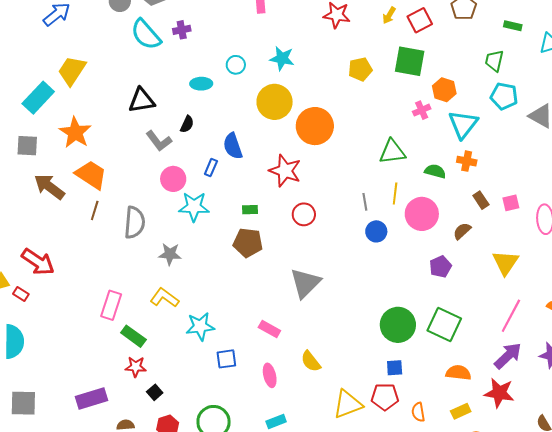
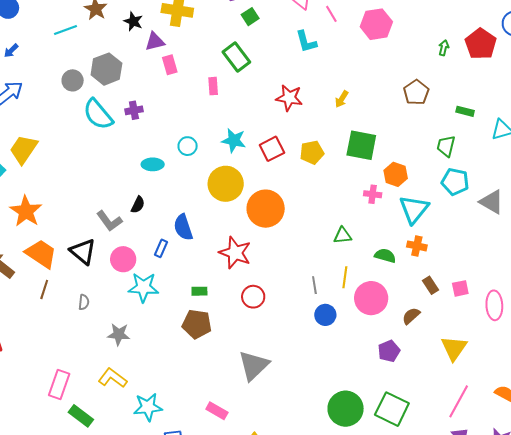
red square: (420, 20) -> (272, 149), moved
black triangle: (142, 100) -> (83, 252), moved, turned 48
pink cross: (422, 110) -> (373, 194), turned 30
green triangle: (392, 152) -> (343, 236), size x0.7
gray semicircle: (135, 222) -> (84, 302), size x0.5

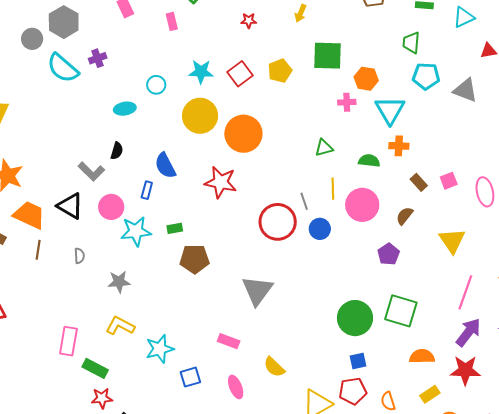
red star: (289, 98) -> (249, 21), size x0.6
green rectangle: (199, 291) -> (175, 228), moved
red circle: (253, 297) -> (278, 222), moved, size x1.6

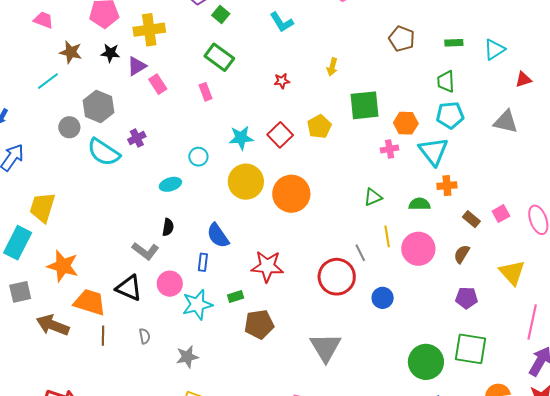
cyan pentagon: (426, 76) -> (450, 115), moved
red star: (221, 182) -> (267, 266), moved
blue circle: (320, 229) -> (383, 298), moved
purple pentagon: (388, 254) -> (467, 298), moved, turned -30

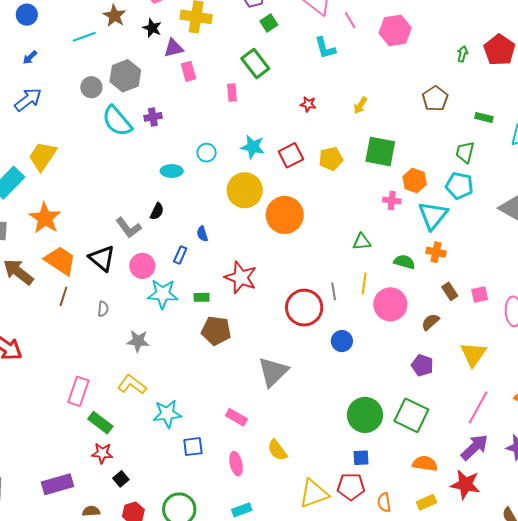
blue semicircle: (218, 236) -> (202, 234), size x0.6

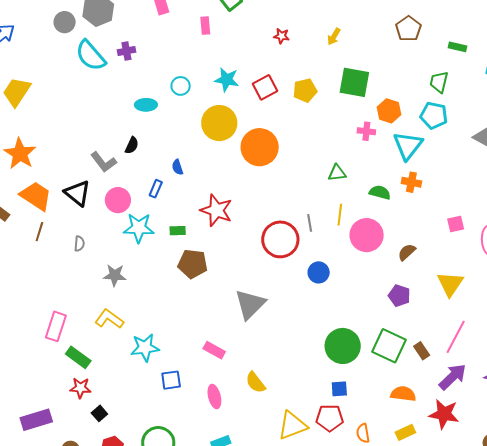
brown rectangle: (450, 291) -> (422, 351), moved

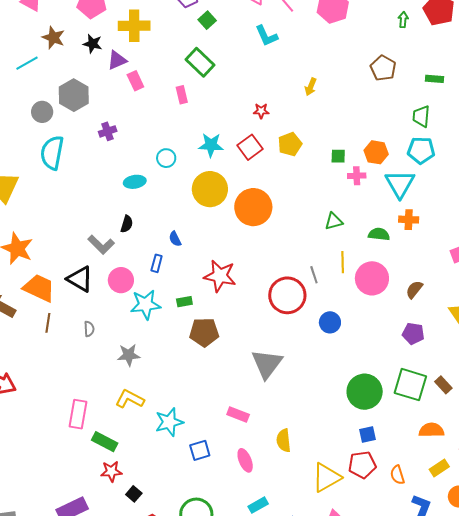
red star: (281, 36) -> (261, 111), moved
cyan semicircle: (91, 56) -> (52, 153), moved, turned 60
green square: (354, 82) -> (338, 156), moved, size x0.5
yellow semicircle: (255, 382) -> (284, 440), turned 40

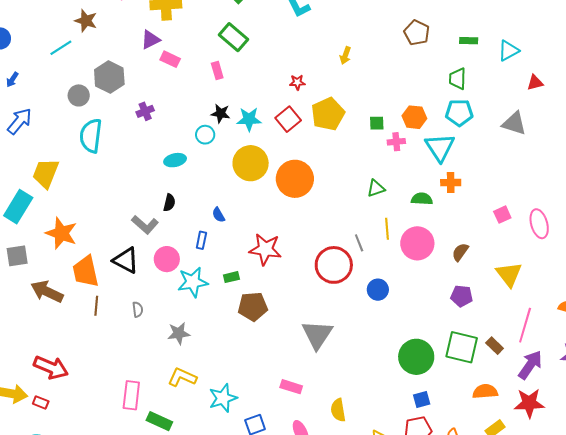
black star: (93, 44) -> (221, 113), moved
pink rectangle: (135, 81) -> (170, 59), turned -36
yellow pentagon: (290, 144) -> (328, 114), size x1.4
orange trapezoid: (39, 288) -> (86, 271), turned -124

